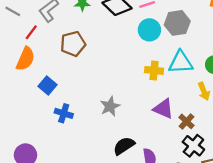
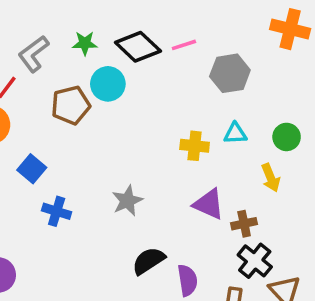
cyan circle: (149, 30) -> (108, 84), moved
cyan triangle: (181, 62) -> (235, 133), size x0.6
brown cross: (186, 121) -> (244, 224), turned 35

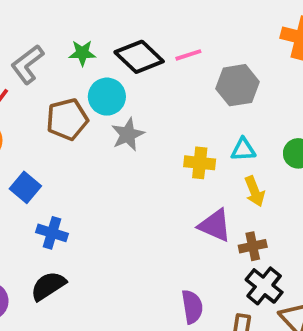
yellow arrow: (271, 178) -> (255, 191), moved
gray star: (127, 201) -> (128, 134), moved
black semicircle: (149, 261) -> (48, 286), moved

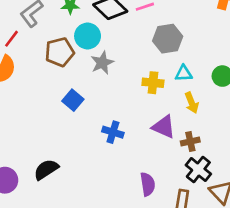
gray hexagon: (238, 85) -> (168, 39), moved
blue square: (25, 187) -> (73, 100), moved
blue cross: (52, 233) -> (113, 132), moved

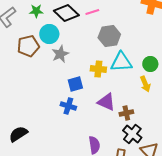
cyan triangle: (184, 73) -> (121, 62), size x1.6
blue square: (73, 100) -> (75, 84), moved, turned 35
yellow arrow: (192, 103) -> (145, 84), moved

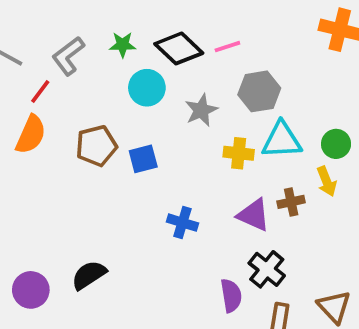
brown pentagon: (28, 46) -> (96, 146), moved
gray star: (60, 54) -> (201, 110), moved
blue square: (75, 84) -> (143, 159), moved
brown cross: (126, 113) -> (291, 202), moved
black cross: (132, 134) -> (267, 269), moved

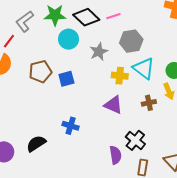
green star: (123, 45) -> (55, 15), size x1.5
cyan triangle: (282, 140) -> (144, 68), turned 40
purple triangle: (254, 215) -> (113, 105), moved
blue cross: (182, 223) -> (71, 126), moved

